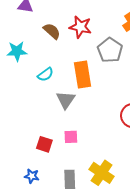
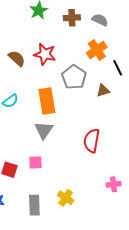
gray triangle: (66, 100) -> (44, 130), moved
yellow cross: (102, 173) -> (66, 198), size x0.7

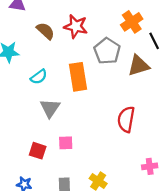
brown triangle: (103, 91) -> (138, 66), size x1.5
gray triangle: (44, 130) -> (50, 108), moved

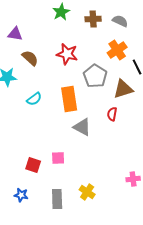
brown semicircle: (45, 31) -> (30, 58), moved
gray triangle: (50, 108) -> (82, 127), moved, turned -36
red semicircle: (126, 119) -> (112, 114), moved, size x0.6

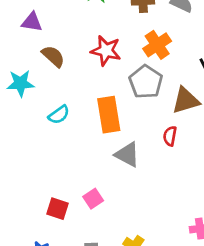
orange cross: (117, 50) -> (157, 45), moved
pink square: (58, 158) -> (93, 199), turned -32

